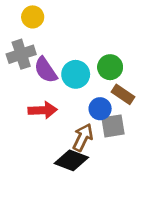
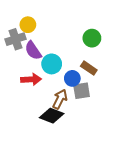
yellow circle: (33, 17) -> (28, 25), moved
green circle: (110, 67) -> (92, 38), moved
cyan circle: (76, 74) -> (52, 64), moved

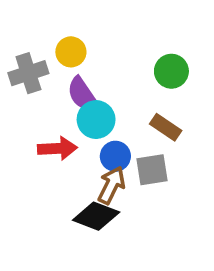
yellow circle: (28, 25) -> (71, 52), moved
purple semicircle: (33, 51) -> (83, 94), moved
blue circle: (72, 78) -> (115, 156), moved

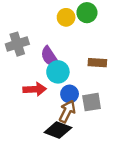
yellow circle: (71, 52) -> (66, 17), moved
green circle: (171, 71) -> (87, 13), moved
brown rectangle: (166, 127) -> (97, 63), moved, turned -30

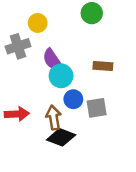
yellow circle: (66, 17) -> (38, 23), moved
red arrow: (35, 89) -> (17, 114), moved
brown arrow: (67, 111) -> (54, 118), moved, turned -35

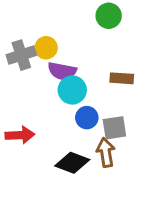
yellow circle: (38, 23) -> (46, 48), moved
purple semicircle: (52, 60) -> (62, 71), turned -45
brown arrow: (54, 118) -> (106, 153), moved

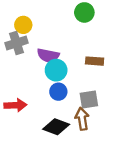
yellow circle: (46, 48) -> (23, 25), moved
blue circle: (87, 118) -> (58, 92), moved

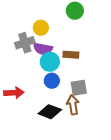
yellow circle: (23, 25) -> (41, 28), moved
gray cross: (16, 43) -> (25, 43), moved
brown rectangle: (95, 61) -> (71, 55), moved

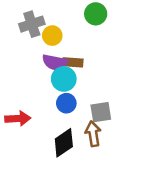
gray cross: (25, 43) -> (32, 24), moved
brown rectangle: (71, 55) -> (73, 62), moved
black diamond: (50, 112) -> (64, 143), turned -55

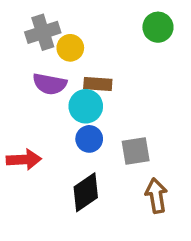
green circle: (96, 14) -> (158, 27), moved
purple semicircle: (55, 62) -> (50, 84), moved
brown arrow: (93, 134) -> (156, 196), moved

